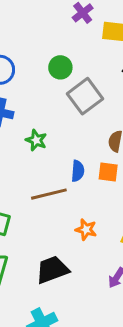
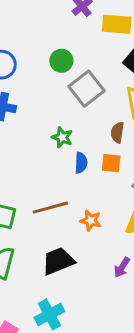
green star: (36, 140) -> (62, 137), moved
brown line: (49, 194) -> (50, 208), moved

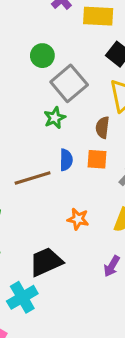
green star: (62, 137) -> (55, 118), moved, turned 30
brown line: (50, 208) -> (33, 178), moved
cyan cross: (49, 314) -> (22, 297), moved

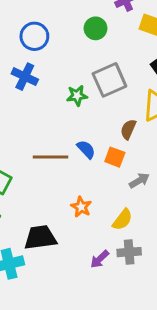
green circle: (42, 56) -> (96, 28), moved
green star: (55, 118) -> (77, 96), moved
blue semicircle: (66, 160) -> (86, 149), turned -60

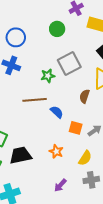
brown line: (51, 157) -> (35, 100), moved
orange square: (115, 157) -> (76, 128), moved
black trapezoid: (40, 238) -> (20, 155), moved
purple arrow: (100, 259) -> (60, 185), moved

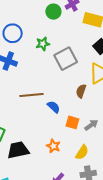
green circle: (57, 29) -> (53, 12), moved
green star: (48, 76) -> (43, 44), moved

